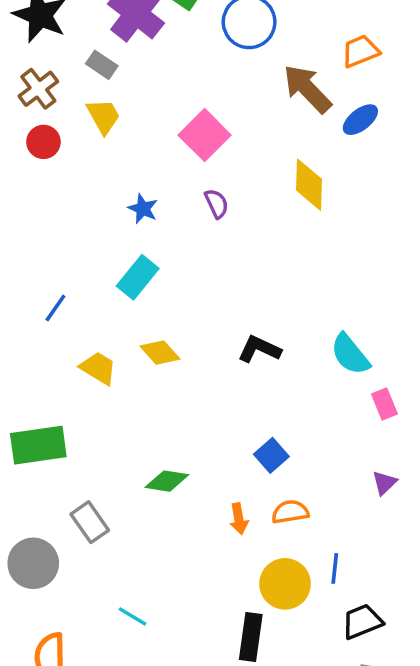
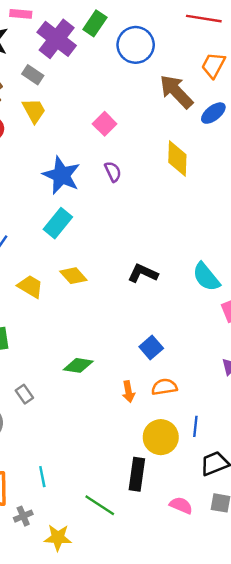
orange trapezoid: (360, 51) -> (213, 65), turned -40
pink square: (205, 135) -> (105, 124), size x0.7
blue star: (143, 209) -> (61, 175), size x1.8
gray rectangle: (90, 522) -> (24, 394), size x0.7
cyan line: (133, 616) -> (42, 477), moved, turned 48

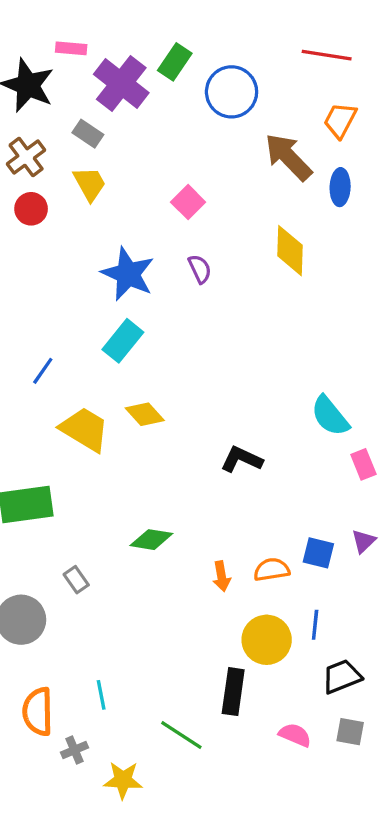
blue ellipse: (213, 113) -> (340, 187), turned -50
black L-shape: (143, 273) -> (242, 459), moved
yellow trapezoid: (30, 286) -> (85, 429), size x1.4
blue square: (151, 347) -> (318, 553), moved, turned -35

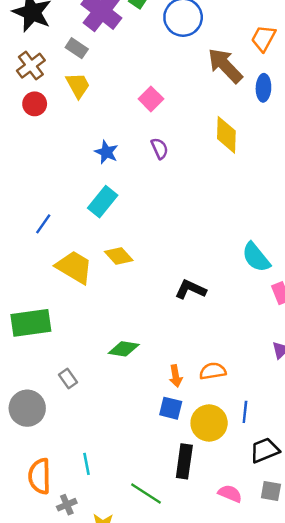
blue star: (128, 274) -> (106, 152), size x0.6
blue square: (318, 553) -> (171, 408), moved

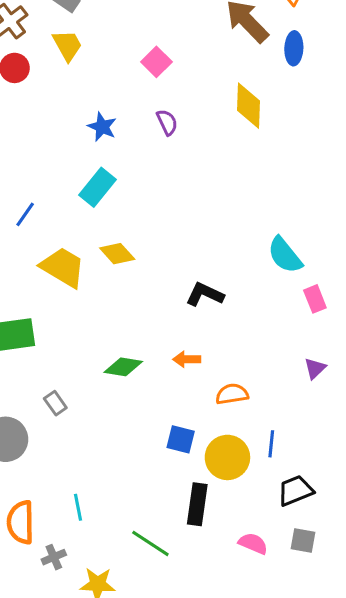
orange arrow: (176, 376) -> (187, 359), moved, turned 100

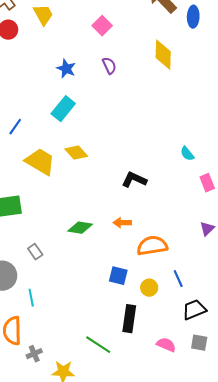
cyan semicircle: (285, 255) -> (187, 154), size x0.6
orange semicircle: (232, 394) -> (152, 246), size x1.4
blue line: (271, 444) -> (178, 279), turned -30
yellow circle: (227, 457) -> (149, 288), size x0.6
cyan line: (78, 507) -> (31, 298), moved

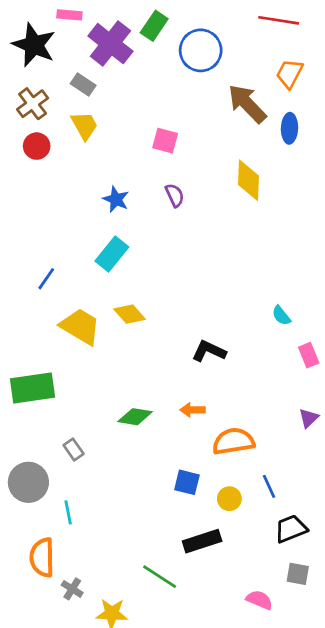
pink square: (102, 26) -> (165, 141), turned -30
black rectangle: (129, 319) -> (202, 541), turned 64
pink semicircle: (166, 345) -> (259, 600), moved
gray cross: (34, 354) -> (72, 589), turned -35

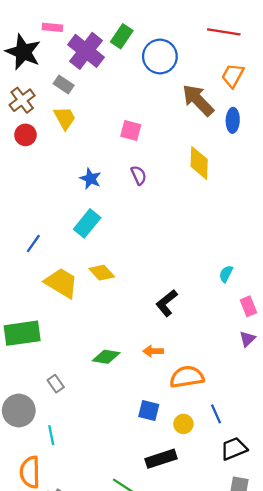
cyan semicircle: (281, 316) -> (226, 274), turned 66
black L-shape: (209, 351) -> (167, 303), turned -64
purple triangle: (309, 418) -> (247, 339), moved

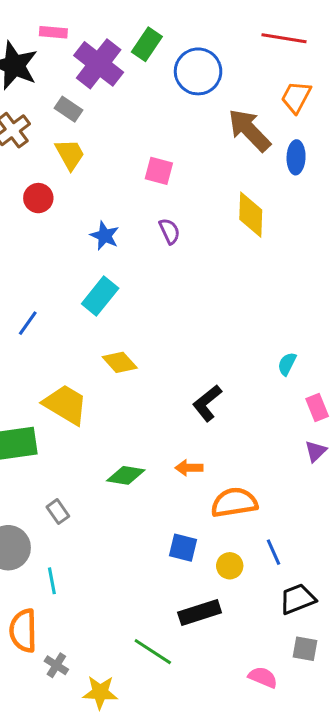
red circle: (25, 135) -> (38, 198), moved
yellow trapezoid: (61, 283) -> (65, 405), moved

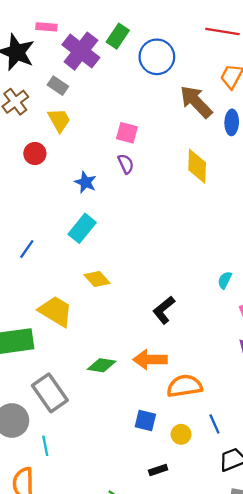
purple semicircle: (169, 231) -> (126, 164), moved
orange arrow: (189, 468) -> (150, 360), size x1.6
gray rectangle: (58, 512) -> (50, 393), size x2.0
black rectangle: (200, 613) -> (158, 470), size x0.6

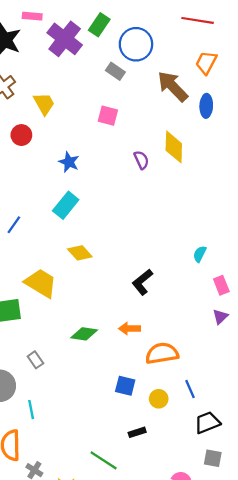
gray rectangle: (58, 86) -> (115, 71), moved
purple semicircle: (126, 164) -> (141, 160), moved
orange arrow: (150, 360) -> (129, 329), size x0.7
gray rectangle: (50, 393) -> (35, 360), size x0.5

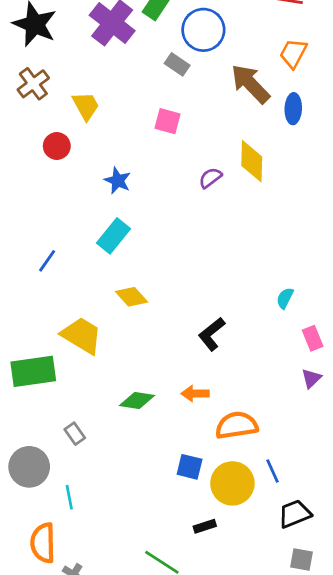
purple semicircle: (141, 160) -> (210, 178), turned -102
yellow circle: (159, 399) -> (232, 483), size x1.8

